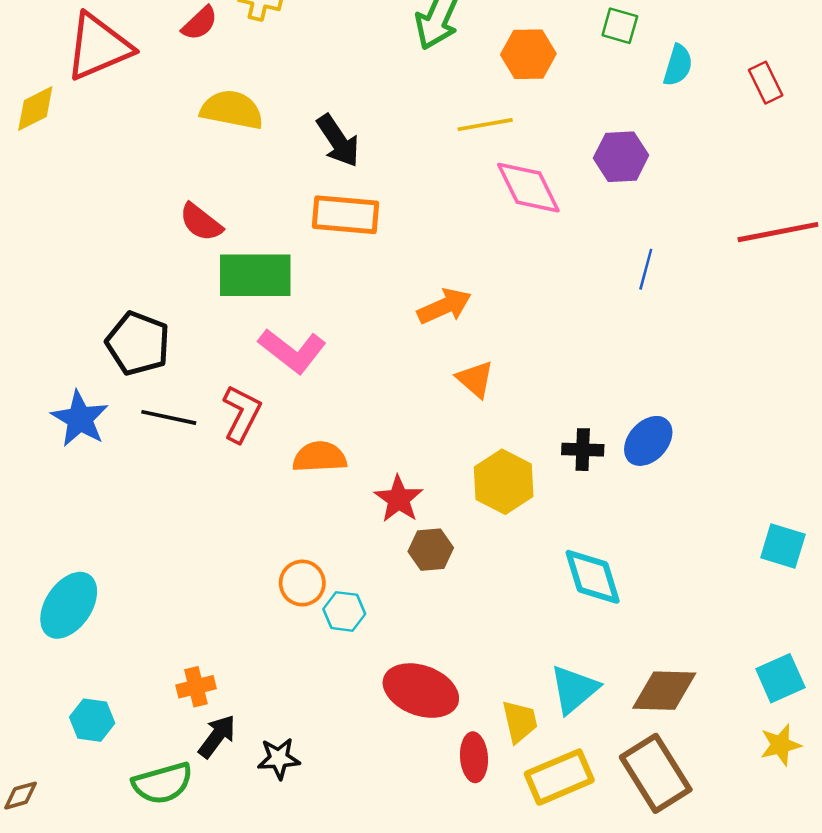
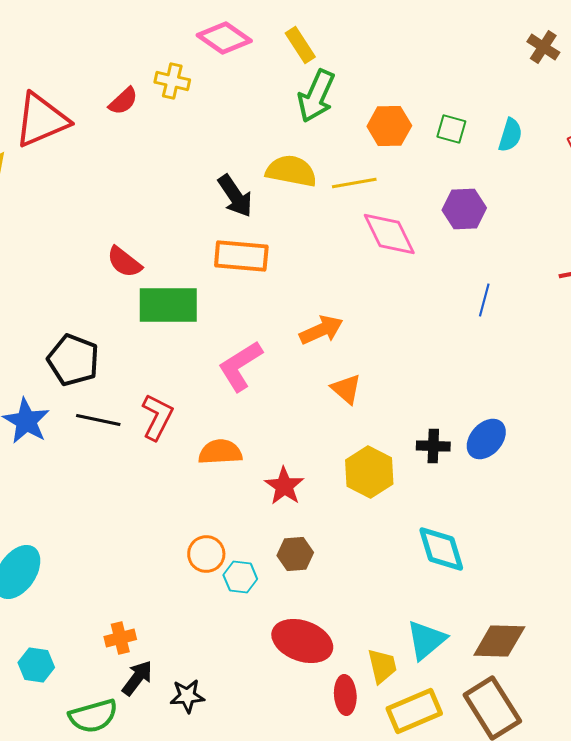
green square: (620, 26) -> (451, 129), moved
yellow semicircle: (232, 110) -> (291, 171), moved
pink L-shape: (292, 351) -> (240, 366), moved, turned 110
brown hexagon: (431, 550) -> (295, 554), moved

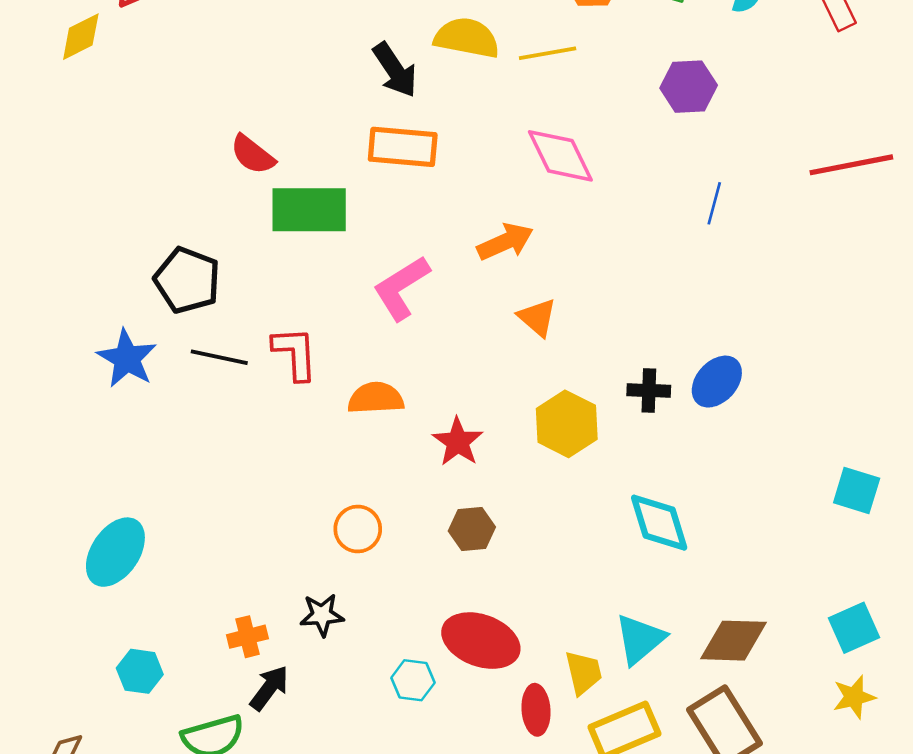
pink diamond: (389, 234) -> (560, 156), moved
red L-shape: (157, 417) -> (295, 353), turned -30
cyan hexagon: (240, 577) -> (413, 680), moved
black star: (187, 696) -> (322, 615), moved

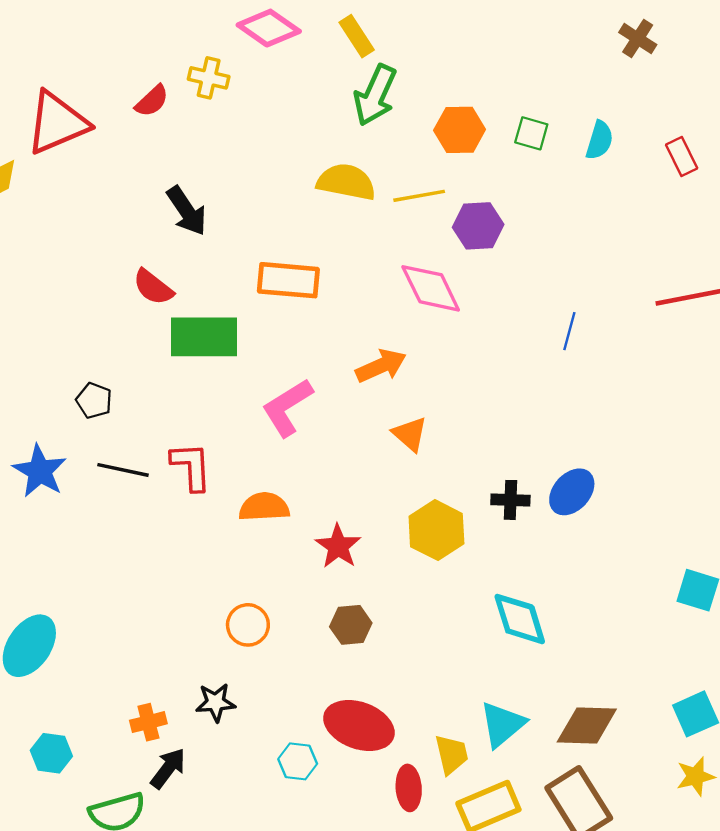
black arrow: (395, 70) -> (187, 211), moved
purple hexagon: (689, 87) -> (478, 226), moved
black pentagon: (187, 280) -> (94, 401), size x0.6

